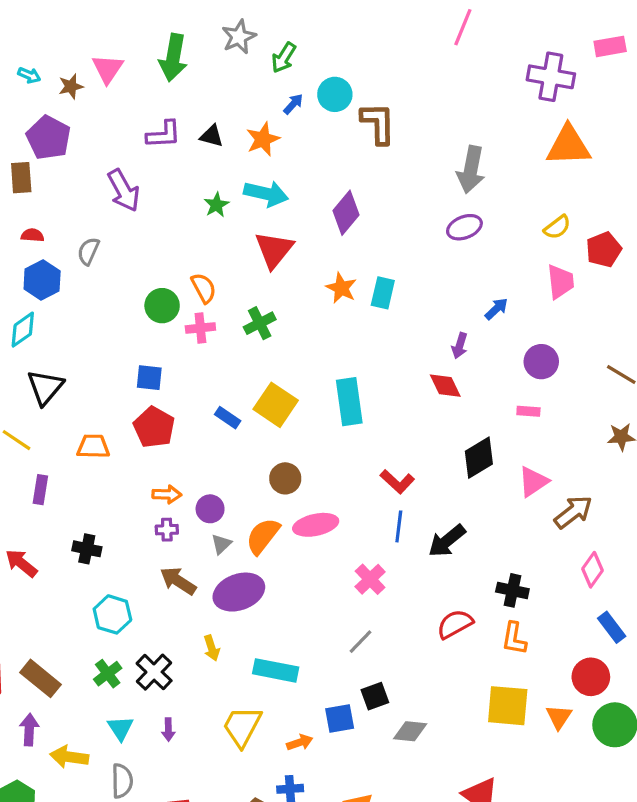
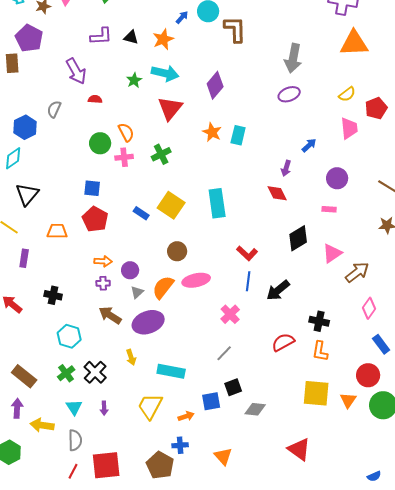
red semicircle: (32, 235) -> (95, 99), moved

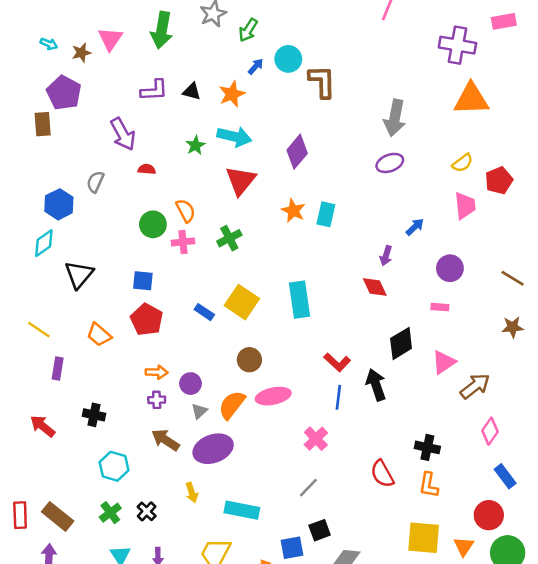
black triangle: (27, 194) -> (79, 274), moved
orange trapezoid: (57, 231) -> (99, 335), turned -140
black arrow: (278, 290) -> (376, 385), moved, turned 110
red semicircle: (283, 342) -> (382, 474), turned -90
black cross: (95, 372) -> (147, 511), size x0.7

